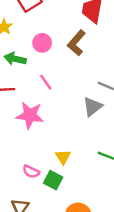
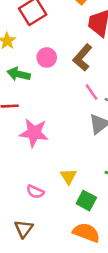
pink line: (46, 82) -> (91, 92), moved
green square: (53, 180) -> (86, 201), moved

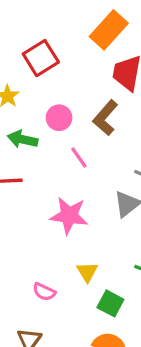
pink line: (91, 92) -> (79, 158), moved
pink star: (34, 133) -> (69, 216), moved

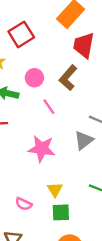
green square: (110, 303) -> (61, 212), moved, turned -30

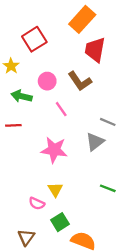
brown L-shape: (68, 78) -> (80, 81), turned -75
yellow triangle: (55, 190) -> (55, 189), moved
green square: (61, 212) -> (60, 222), moved, turned -30

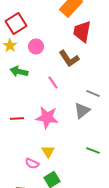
red square: (34, 39) -> (16, 23), moved
pink circle: (47, 81) -> (36, 46), moved
red line: (13, 125) -> (17, 118), moved

